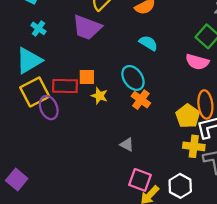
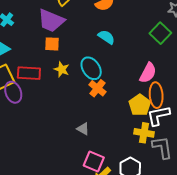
pink semicircle: (197, 62) -> (148, 73), moved, turned -80
orange square: (87, 77) -> (52, 44), moved
yellow star: (99, 96) -> (62, 69), moved

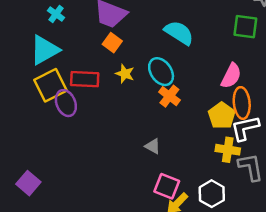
green square: (160, 33) -> (245, 27), turned -35
cyan semicircle: (106, 37) -> (179, 33), size x1.4
orange square: (52, 44) -> (112, 43), turned 35

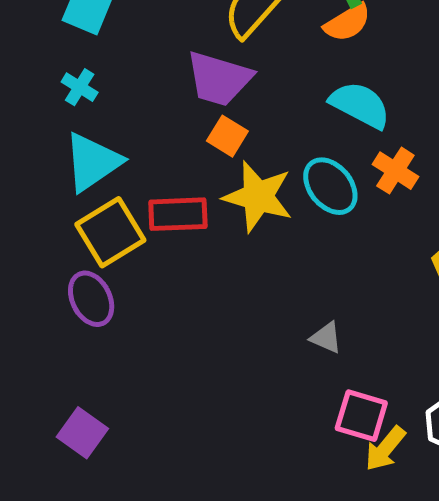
cyan cross: (56, 14) -> (80, 87), moved
yellow star: (125, 74) -> (258, 197), size x1.8
orange cross: (169, 96) -> (395, 171), moved
purple ellipse: (66, 103) -> (91, 299), moved

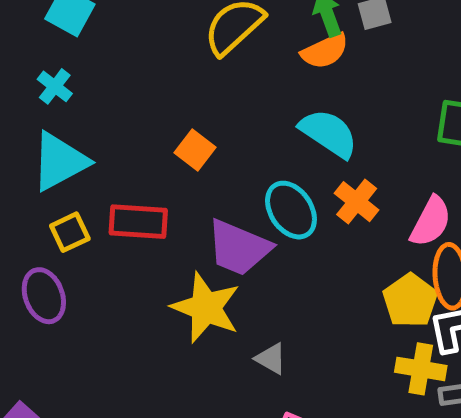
purple trapezoid: (219, 79) -> (239, 248), moved
yellow star: (258, 197) -> (206, 308), moved
yellow square: (110, 232) -> (70, 232), size x0.6

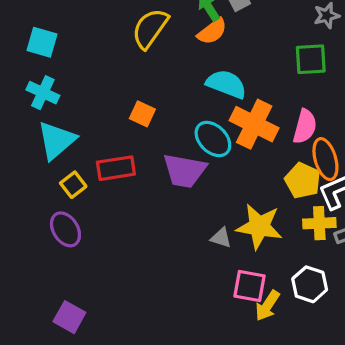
cyan cross: (55, 86) -> (43, 93), size x1.4
orange cross: (357, 202) -> (254, 124), size x1.6
yellow star: (206, 308) -> (259, 226), moved

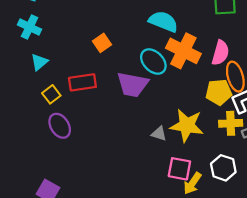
orange square: (142, 114) -> (102, 43), turned 30
cyan triangle: (57, 140) -> (39, 62), size x0.6
yellow pentagon: (303, 181) -> (219, 92), turned -30
purple ellipse: (65, 229) -> (60, 126), moved

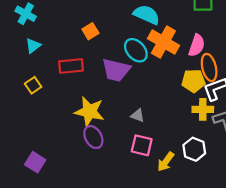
yellow square: (51, 94) -> (33, 85), moved
yellow star: (187, 125) -> (89, 111), moved
purple ellipse: (60, 126) -> (93, 137), moved
pink square: (179, 169) -> (142, 145), moved

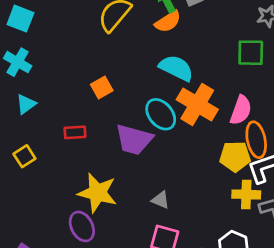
red rectangle: (71, 66) -> (75, 132), size x0.7
purple ellipse: (93, 137) -> (82, 226), moved

